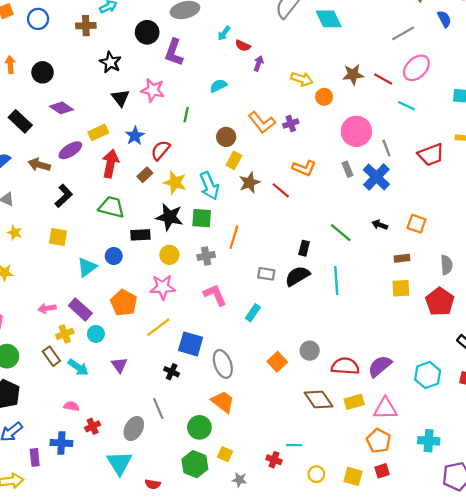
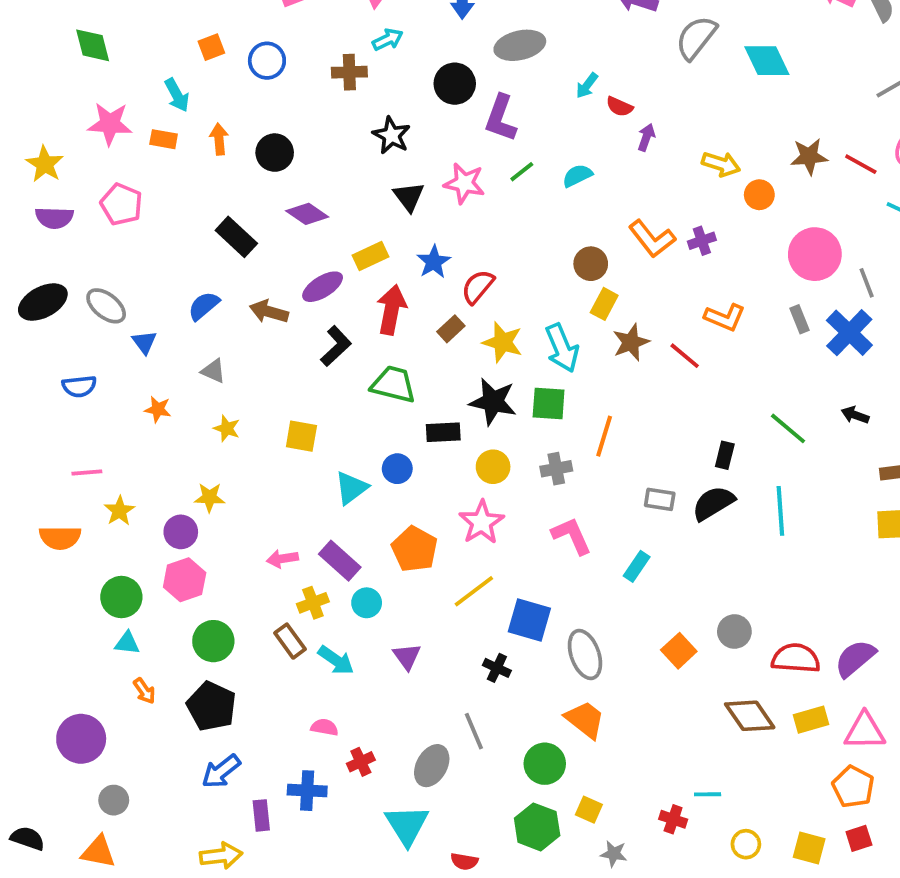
green line: (186, 115) -> (522, 172), moved, turned 40
black L-shape: (64, 196) -> (336, 346), moved
pink star: (163, 287) -> (482, 522), turned -30

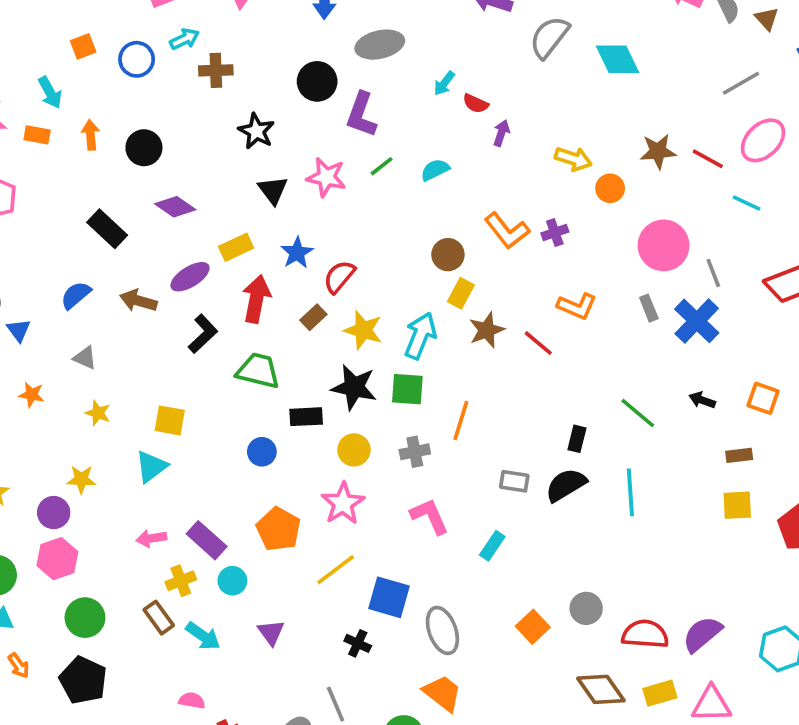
cyan arrow: (388, 40) -> (184, 39), moved
cyan arrow: (562, 348) -> (420, 336), turned -135
cyan triangle: (351, 488) -> (151, 466), moved

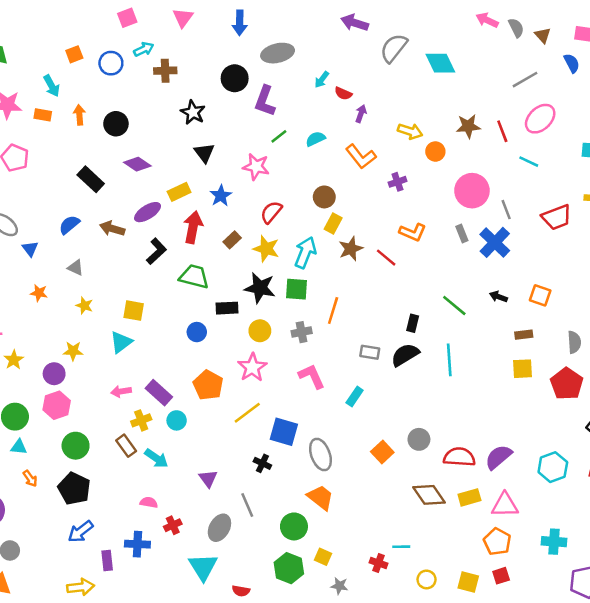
red line: (708, 159) -> (502, 131), turned 40
pink star: (326, 177) -> (256, 167), moved
orange L-shape: (507, 231) -> (361, 157), moved
red semicircle: (339, 277) -> (271, 212), moved
purple triangle: (271, 632) -> (208, 478), moved

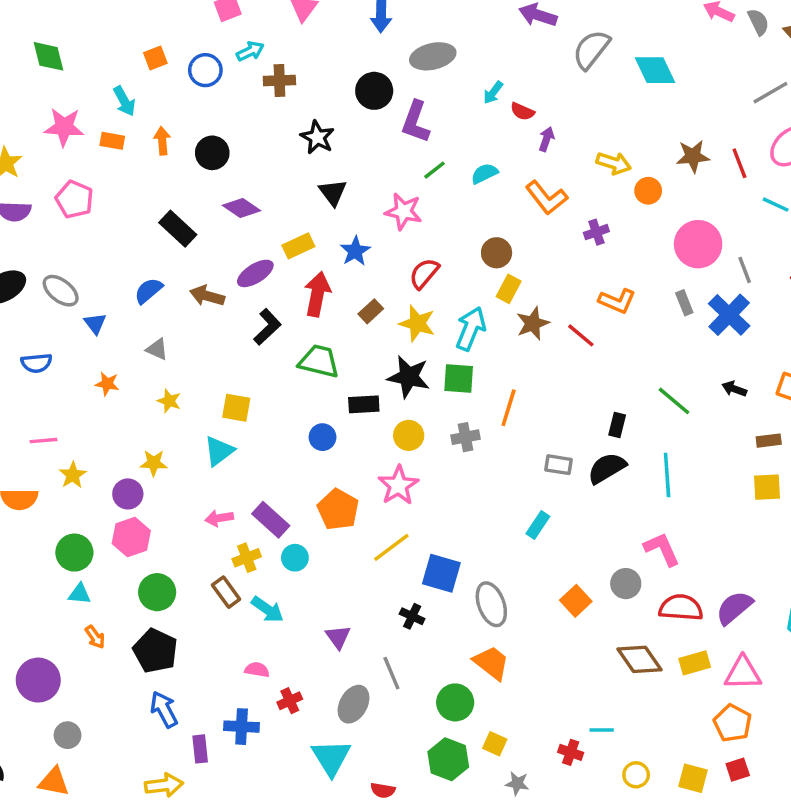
pink L-shape: (312, 376) -> (662, 549), moved
blue arrow: (81, 532) -> (164, 709), turned 100

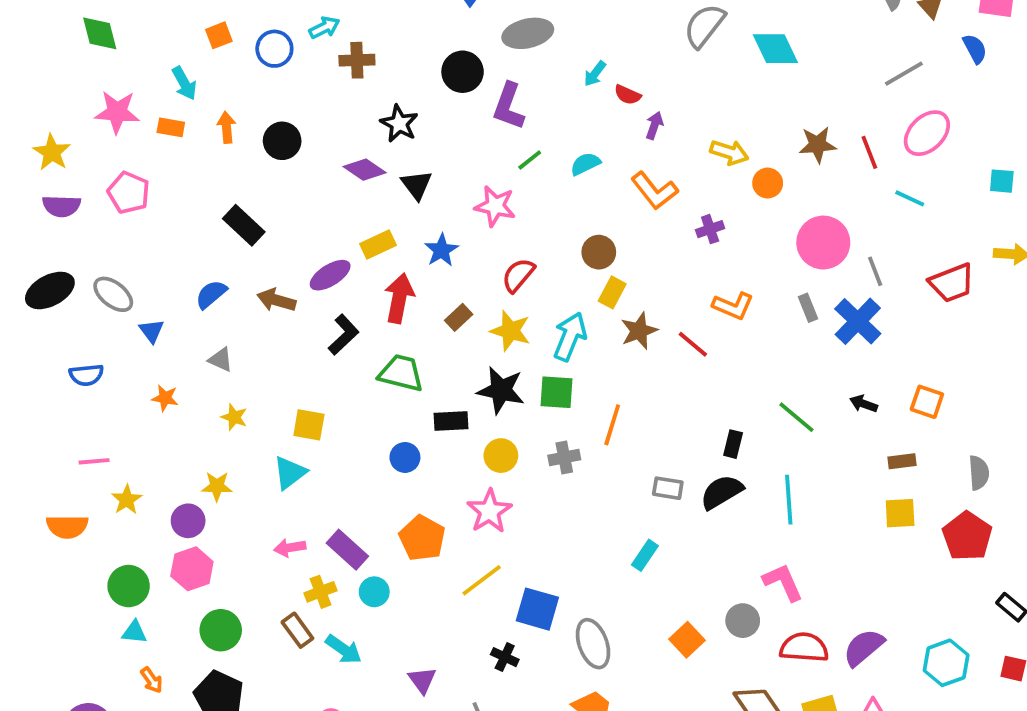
purple diamond: (242, 208) -> (365, 170), moved

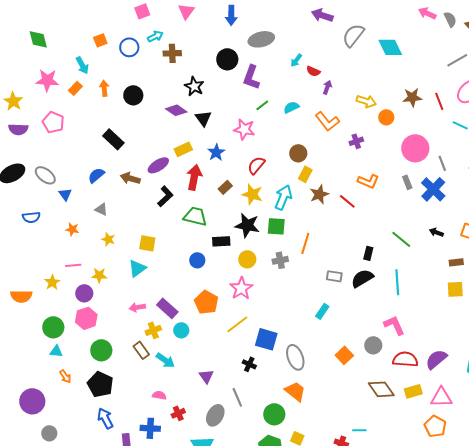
orange rectangle: (171, 127) -> (75, 88), turned -56
pink line: (94, 461) -> (73, 265), moved

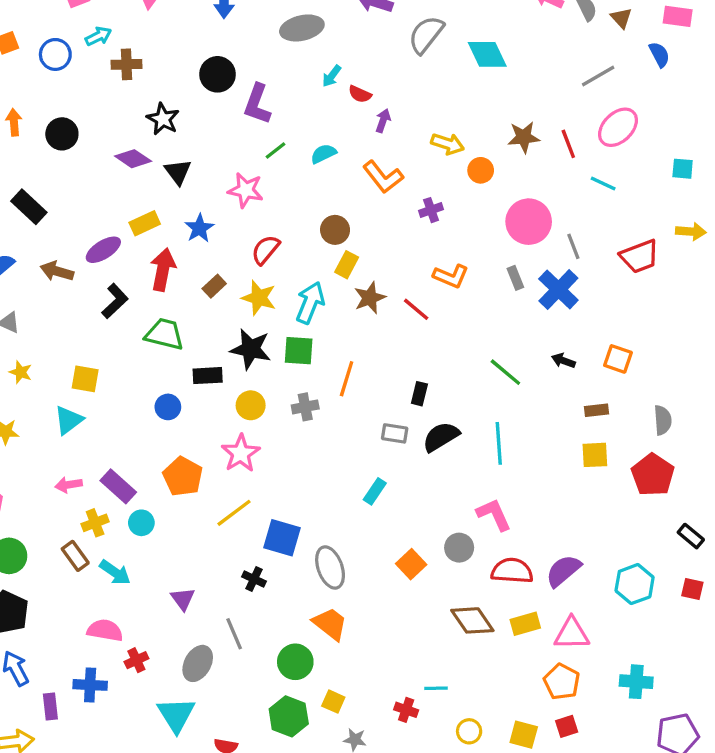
gray ellipse: (261, 39) -> (302, 28), moved
black rectangle: (368, 253) -> (419, 394), moved
pink semicircle: (159, 395) -> (105, 630), size x1.5

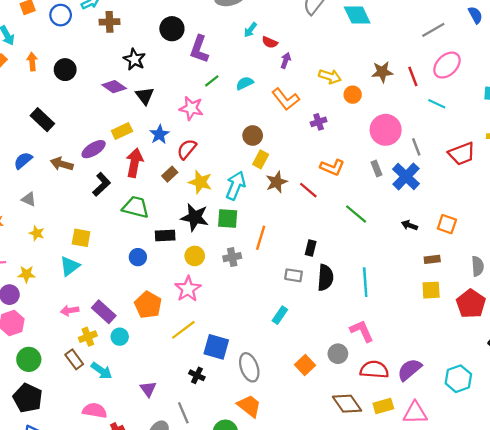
red semicircle: (266, 250) -> (187, 149), moved
green line: (505, 372) -> (356, 214), moved
black semicircle: (441, 437) -> (325, 278), turned 125

